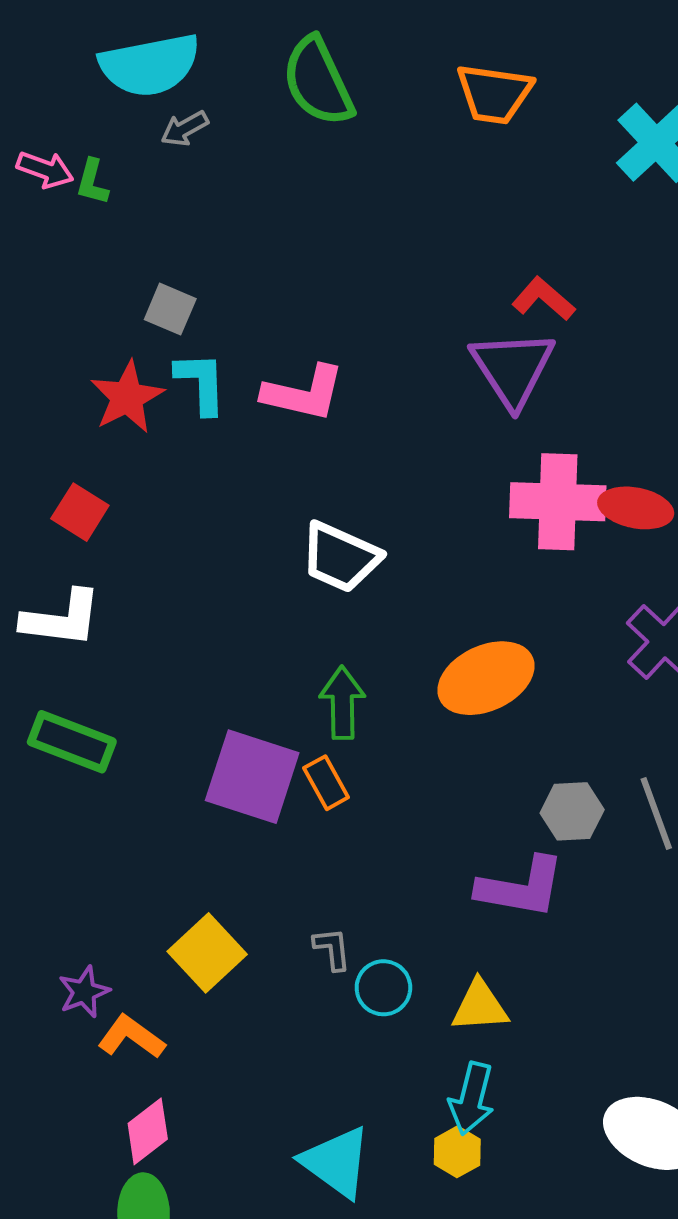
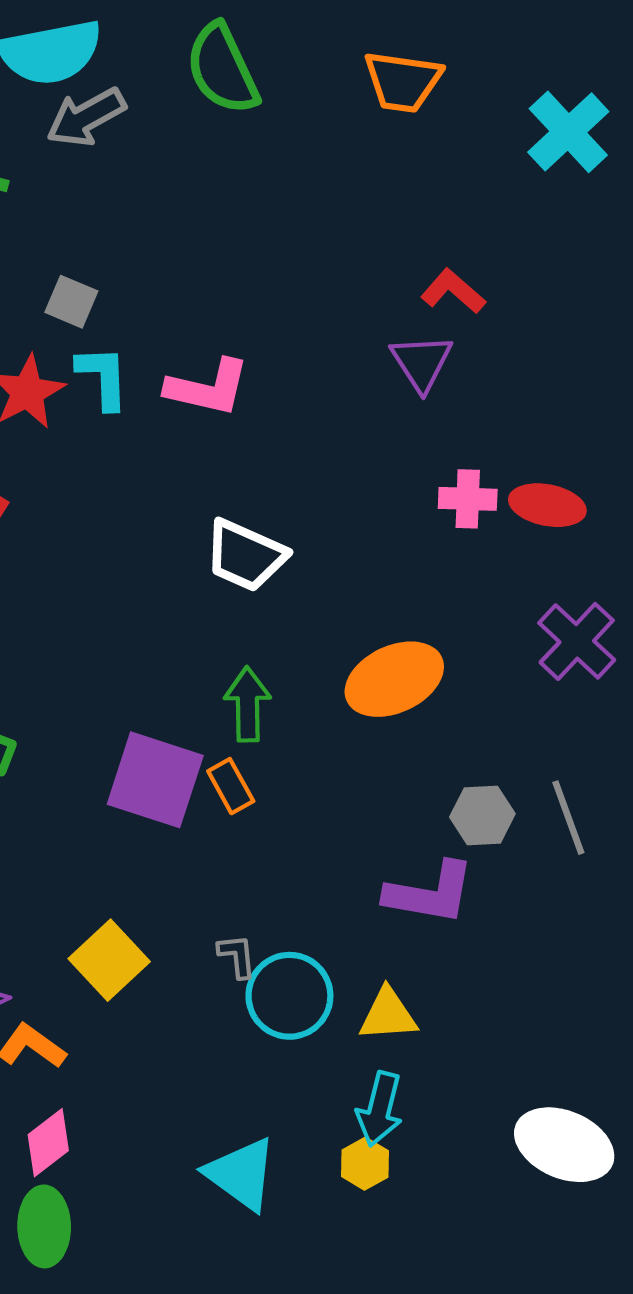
gray arrow: (185, 129) -> (86, 117), size x1.6
purple triangle: (513, 368) -> (422, 363), size x0.7
pink cross: (558, 502) -> (468, 499), size x0.6
cyan circle: (383, 988) -> (289, 996), size x1.5

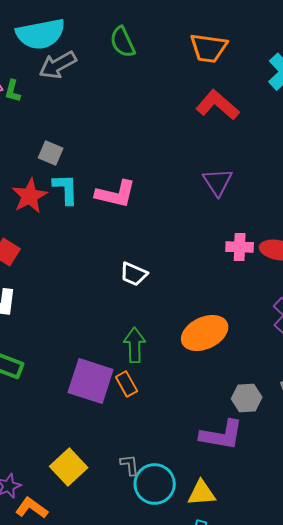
green semicircle: (222, 69) -> (123, 42), size x0.7
red L-shape: (453, 291) -> (218, 105), moved, size x1.4
white trapezoid: (245, 555) -> (134, 274), size x0.7

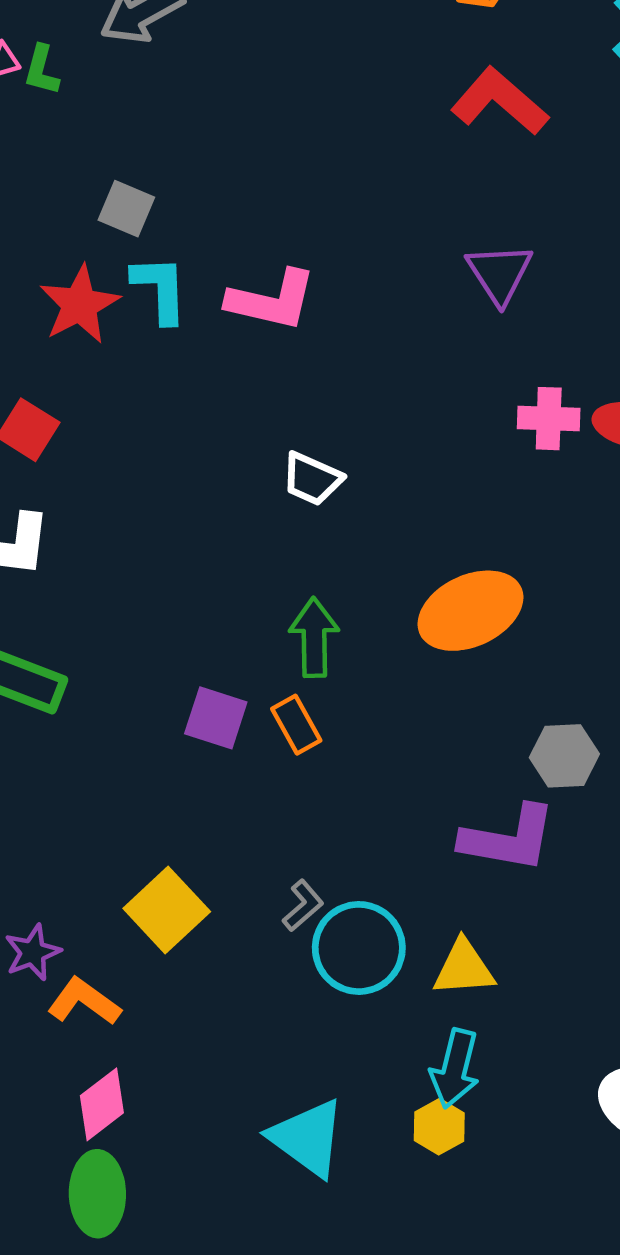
purple square: (91, 381) -> (216, 718), size x0.6
gray L-shape: (130, 465) -> (303, 906), turned 55

